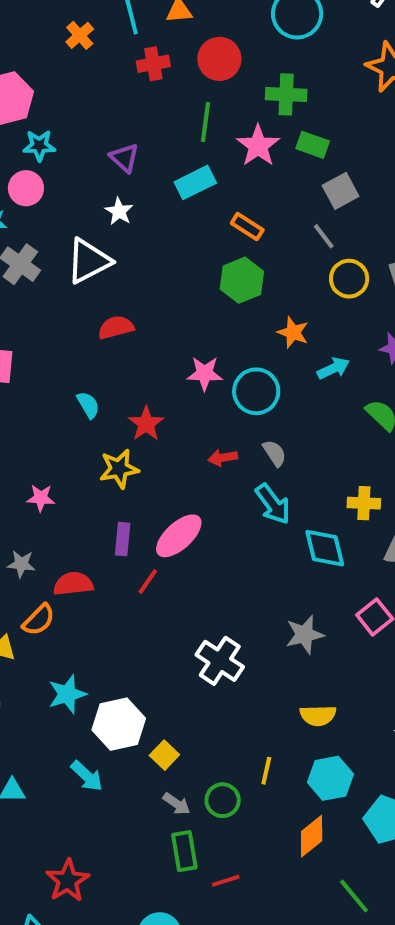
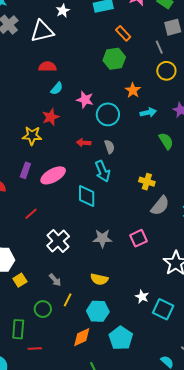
cyan semicircle: (88, 405) -> (57, 88), moved, turned 56
cyan diamond: (325, 548) -> (87, 196), moved
red line: (148, 582) -> (31, 214), moved
gray arrow: (177, 804) -> (55, 280), moved

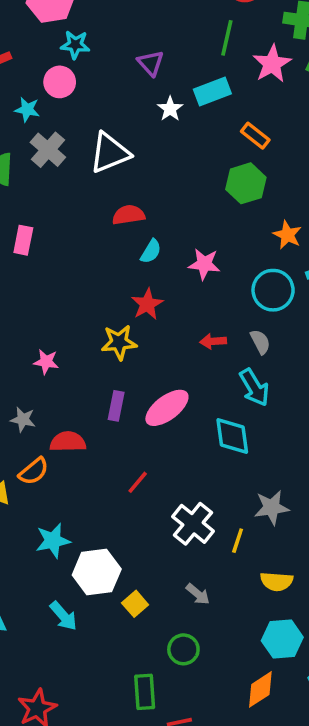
white star: (63, 11) -> (170, 109), moved
cyan circle: (108, 114) -> (273, 290), moved
yellow line: (68, 300) -> (238, 541), moved

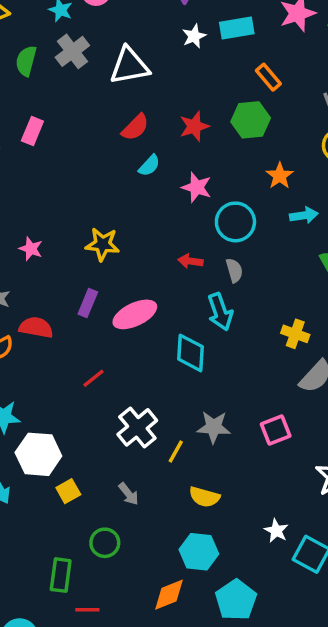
red semicircle: (128, 215) -> (135, 127), turned 132
cyan circle: (273, 290) -> (235, 222), moved
red star: (147, 304) -> (194, 126), moved

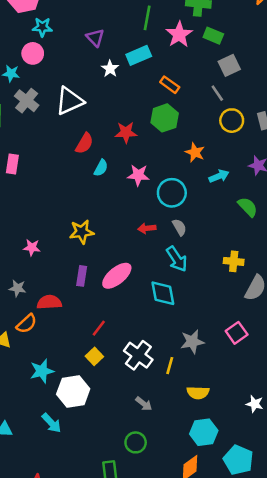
red star: (194, 126) -> (126, 132), turned 30
yellow square: (68, 491) -> (94, 356), moved

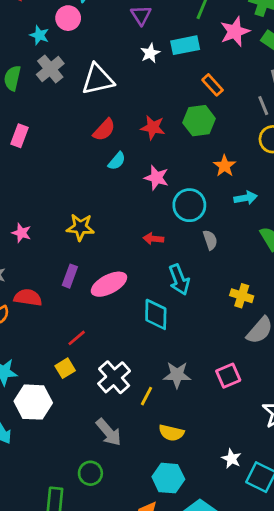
gray semicircle: (179, 227) -> (210, 240), moved
gray arrow: (144, 404) -> (109, 432), size x1.5

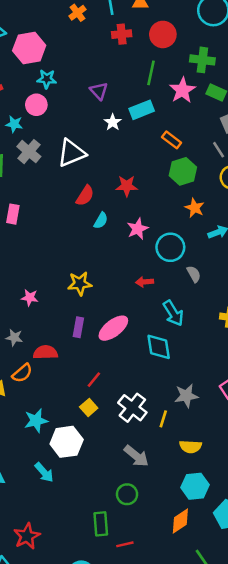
green hexagon: (199, 121) -> (183, 171), moved
pink star: (156, 178) -> (138, 229), turned -30

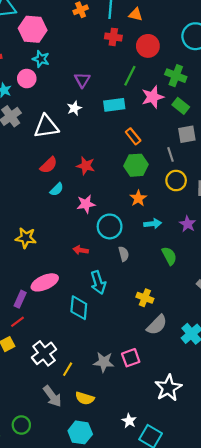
white star: (113, 122) -> (74, 108), moved
purple rectangle: (78, 327) -> (20, 299), moved
gray star: (186, 396) -> (104, 362), moved
gray arrow: (136, 456) -> (52, 396), moved

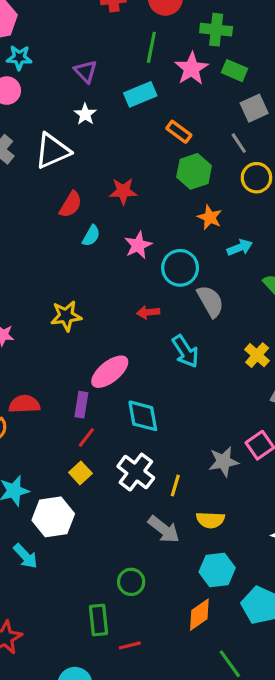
gray semicircle: (124, 254) -> (210, 301), size x1.5
yellow cross: (145, 298) -> (257, 355), turned 35
cyan diamond: (79, 308) -> (143, 416), moved

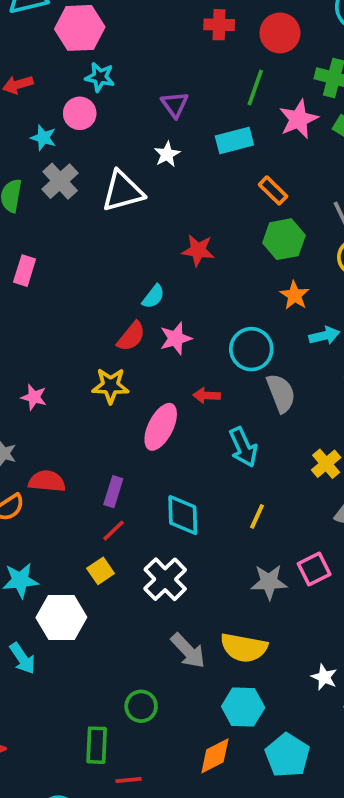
red semicircle: (71, 204) -> (131, 336), moved
pink star: (138, 245) -> (176, 338), moved
pink ellipse: (110, 372) -> (161, 427), moved, turned -33
yellow line: (175, 485) -> (257, 516), moved
yellow semicircle: (210, 520) -> (244, 648), size x1.4

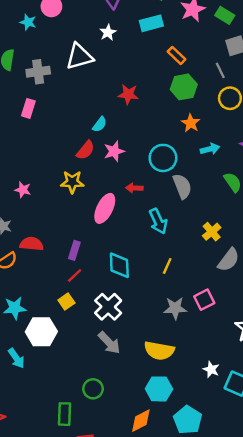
gray cross: (60, 181) -> (38, 72), moved, turned 35
pink rectangle: (25, 271) -> (28, 108), moved
gray arrow: (188, 651) -> (109, 343), moved

